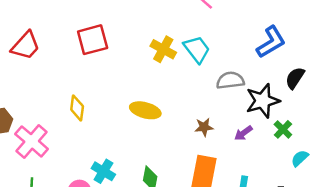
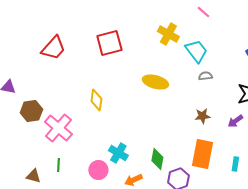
yellow cross: (163, 49) -> (168, 34), moved
gray semicircle: (230, 80) -> (205, 76), moved, size x0.6
yellow ellipse: (145, 110) -> (155, 82), moved

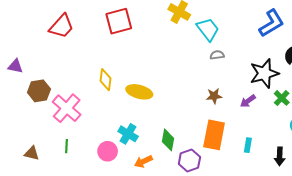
yellow ellipse: (155, 82) -> (139, 92), moved
brown triangle: (33, 176) -> (32, 153), moved

